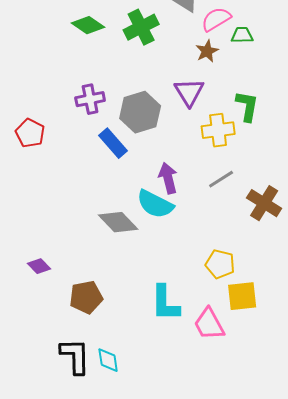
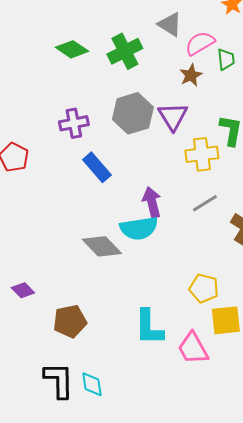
green trapezoid: (242, 35) -> (226, 59), turned 85
gray hexagon: (140, 112) -> (133, 113), moved
cyan semicircle: (155, 204) -> (139, 228), turned -36

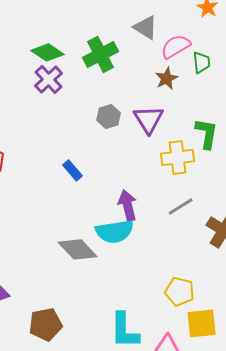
gray hexagon: (133, 113) -> (109, 116), size x0.6
purple cross: (74, 123) -> (49, 79), moved, turned -32
blue rectangle: (97, 167) -> (73, 170), size x0.7

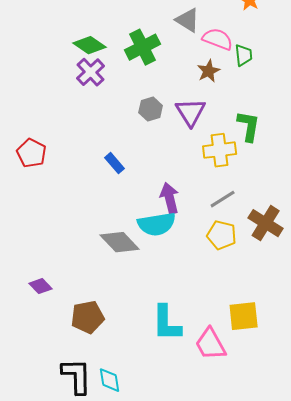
pink semicircle: (176, 46) -> (218, 39), turned 52
yellow pentagon: (180, 291) -> (222, 235), moved

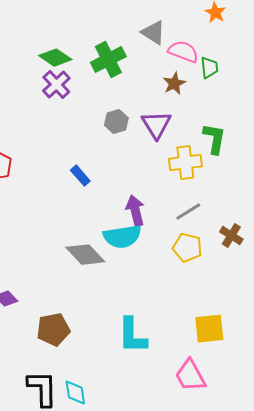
brown cross: (266, 223) -> (231, 236), size x0.7
pink trapezoid: (211, 344) -> (190, 376), moved

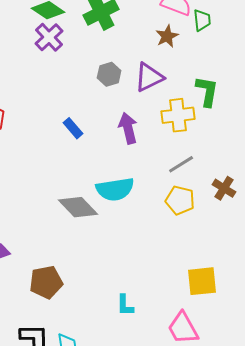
purple triangle: (156, 125) -> (149, 77), turned 36
purple arrow: (135, 211) -> (128, 128), moved
cyan L-shape: (132, 336) -> (125, 305), moved, size x0.6

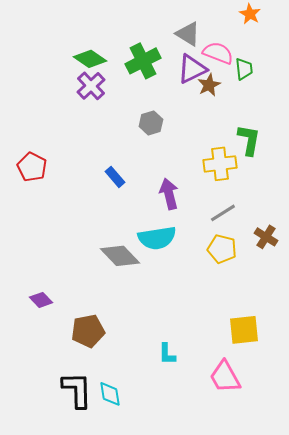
purple triangle: (149, 77) -> (192, 69), moved
purple arrow: (128, 128) -> (169, 194), moved

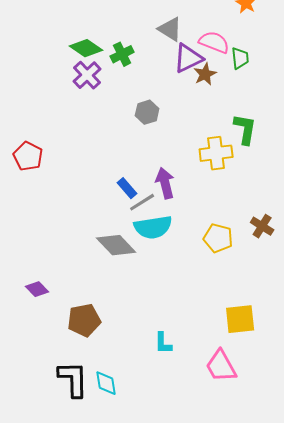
gray triangle: (188, 34) -> (170, 29), moved
green cross: (143, 61) -> (122, 54), moved, size x0.7
blue rectangle: (115, 177) -> (127, 188), moved
gray line: (223, 213) -> (142, 202), moved

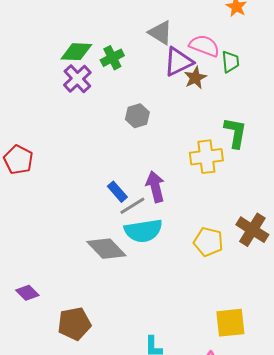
green diamond: (86, 48) -> (76, 52), turned -32
brown cross: (262, 226) -> (252, 230), size x1.4

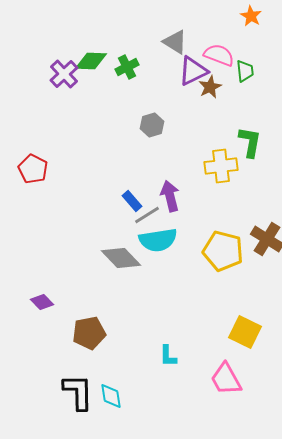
purple cross: (77, 79) -> (64, 74), moved
yellow pentagon: (208, 242) -> (223, 251), size x1.4
yellow square: (230, 323) -> (245, 332), turned 32

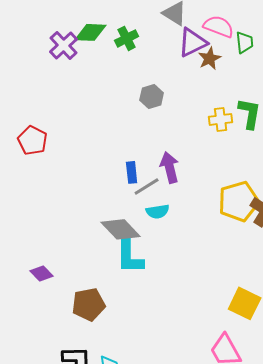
yellow cross: (221, 166) -> (221, 119), moved, size x0.7
blue rectangle: (132, 201) -> (132, 172), turned 35
cyan semicircle: (158, 240) -> (158, 211), size x0.6
yellow pentagon: (223, 251) -> (239, 201), moved, turned -30
cyan L-shape: (168, 356) -> (130, 256), moved, size x1.6

